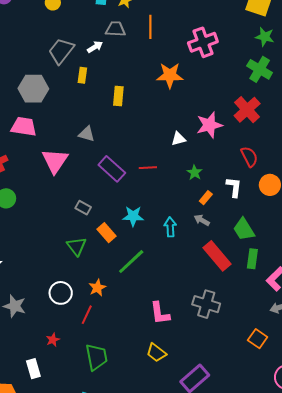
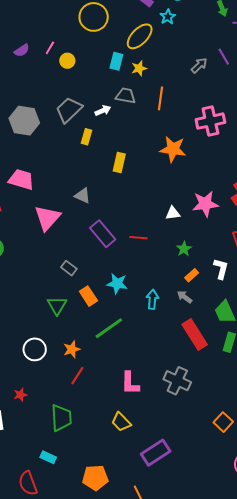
gray hexagon: (33, 89) -> (24, 121), moved
red line: (87, 315) -> (77, 376), moved

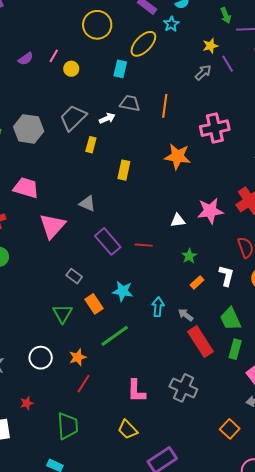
yellow star: (139, 68) -> (210, 46), moved
gray arrow: (185, 297) -> (186, 315), moved

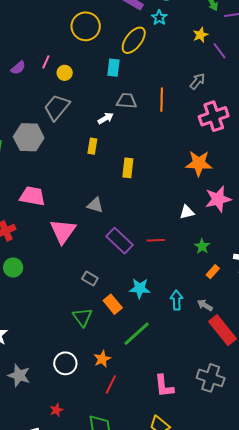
gray arrow: (203, 72) -> (197, 81), moved
gray trapezoid: (73, 118) -> (57, 107), moved
orange star: (178, 156) -> (199, 163), moved

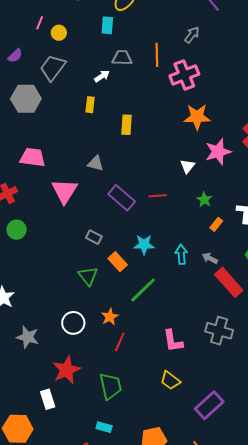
purple semicircle: (18, 68) -> (15, 56), moved
pink cross: (214, 116) -> (184, 75), moved
white triangle: (187, 212) -> (188, 166), turned -35
red star: (56, 410) -> (66, 370), size x2.0

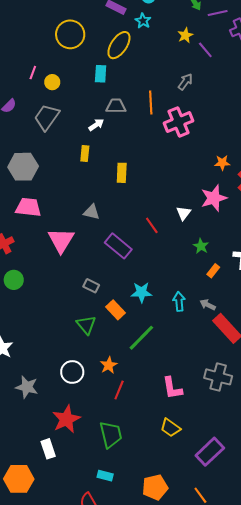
gray hexagon: (26, 99) -> (23, 167), moved
orange star: (197, 117) -> (222, 163), moved, size x0.6
red line: (158, 196) -> (152, 225), moved, turned 60

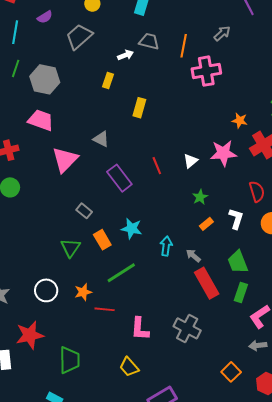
red line: (119, 390) -> (105, 309), moved, turned 60

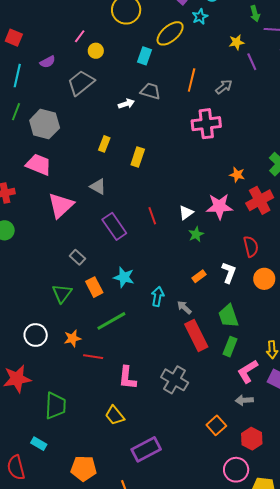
orange line: (184, 46) -> (192, 80), moved
yellow rectangle: (108, 81) -> (104, 144), moved
green star: (200, 197) -> (196, 234), moved

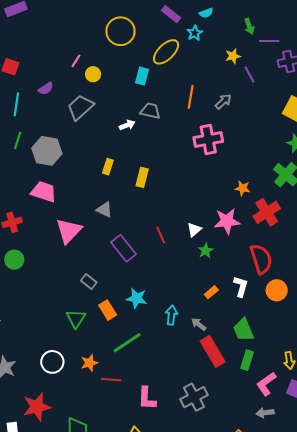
red semicircle: (251, 246) -> (261, 259), size x1.4
gray cross: (175, 380) -> (194, 397), turned 36

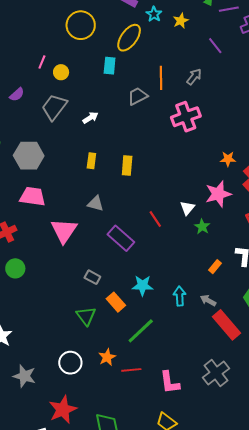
yellow star: (233, 56) -> (181, 21), moved
gray trapezoid: (150, 111) -> (138, 96), moved, turned -30
white arrow: (127, 125) -> (90, 118), moved

